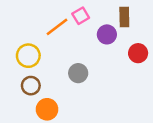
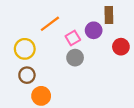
pink square: (81, 16) -> (73, 38), moved
gray circle: (78, 73) -> (75, 58), moved

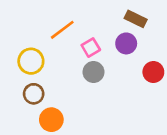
brown rectangle: (109, 15) -> (136, 19), turned -63
purple circle: (94, 30) -> (126, 43), moved
red circle: (121, 47) -> (153, 72), moved

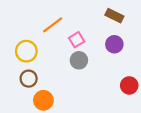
purple circle: (126, 43) -> (114, 44), moved
red circle: (153, 72) -> (129, 85), moved

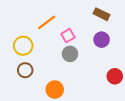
orange circle: (43, 100) -> (55, 90), moved

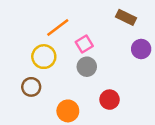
purple circle: (102, 40) -> (141, 49), moved
yellow circle: (23, 46) -> (44, 57), moved
red circle: (115, 76) -> (110, 100), moved

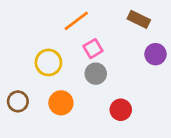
orange line: (58, 28) -> (76, 21), moved
brown circle: (31, 87) -> (18, 101), moved
orange circle: (68, 111) -> (61, 103), moved

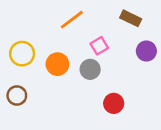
pink square: (93, 49) -> (99, 46), moved
yellow circle: (48, 62) -> (22, 54), moved
orange circle: (61, 103) -> (57, 64), moved

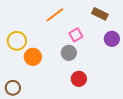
orange circle: (57, 64) -> (33, 57), moved
brown circle: (17, 96) -> (13, 88), moved
red circle: (114, 103) -> (79, 79), moved

